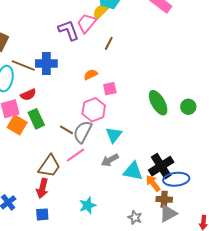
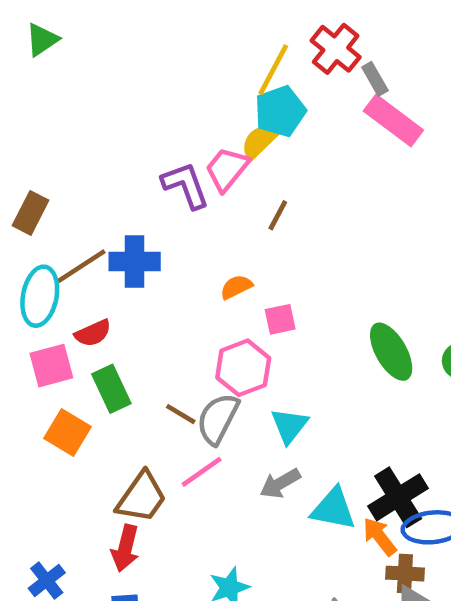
brown line: (23, 65) -> (81, 266), turned -55
orange square: (17, 125) -> (68, 433), moved

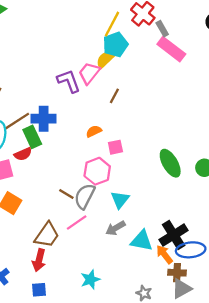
green rectangle: (111, 389) -> (32, 137), moved

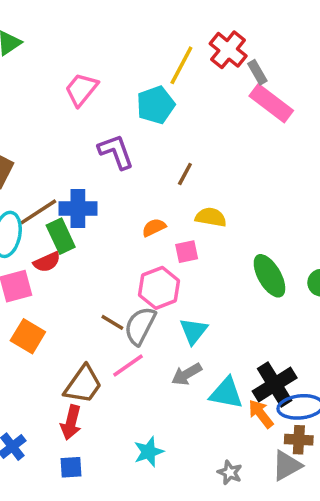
cyan pentagon: (115, 45) -> (156, 105), moved
yellow semicircle: (105, 59) -> (211, 217), moved, turned 54
pink trapezoid: (89, 73) -> (81, 89), moved
brown cross: (177, 273) -> (299, 440), moved

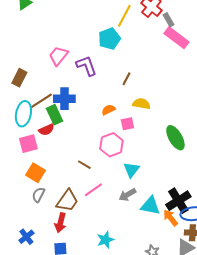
pink trapezoid: (81, 89) -> (58, 56), moved
gray semicircle: (140, 326) -> (38, 195), moved, size x0.7

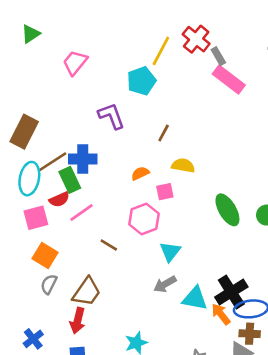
pink trapezoid: (58, 56) -> (75, 63), moved
brown rectangle: (19, 78) -> (24, 132), size x1.4
pink line: (93, 190) -> (81, 212), moved

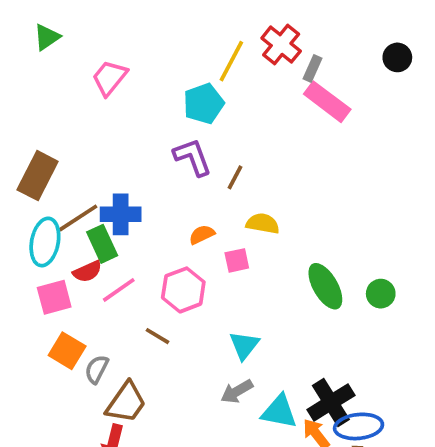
gray rectangle: (218, 56) -> (312, 69), turned 54
purple L-shape: (111, 116) -> (193, 157), moved
pink hexagon: (144, 219) -> (183, 290), moved
gray semicircle: (49, 284) -> (97, 369), moved

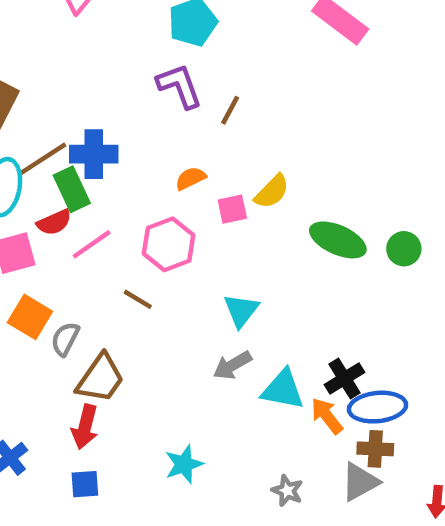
yellow semicircle: (263, 224) -> (272, 192), moved, turned 124
green ellipse: (325, 286) -> (338, 240), turned -36
black cross: (331, 402) -> (344, 378), size x0.7

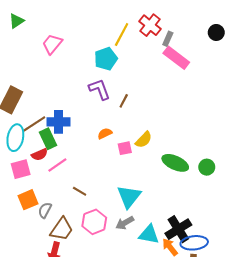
pink hexagon: (169, 244) -> (94, 222), moved
cyan triangle: (241, 310) -> (129, 197), size x1.4
orange square: (30, 317) -> (28, 200), turned 36
black cross: (344, 378) -> (178, 229), size x1.4

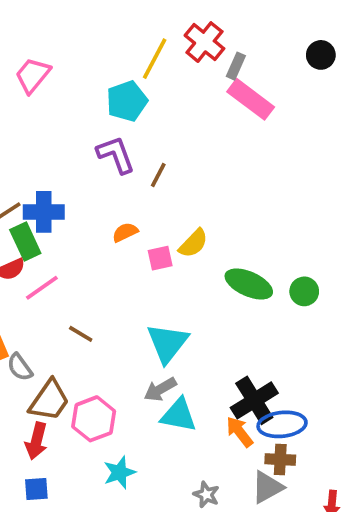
gray semicircle: (45, 210) -> (20, 367), turned -63
pink hexagon: (94, 222) -> (94, 419), moved
cyan triangle: (149, 234) -> (179, 415), moved

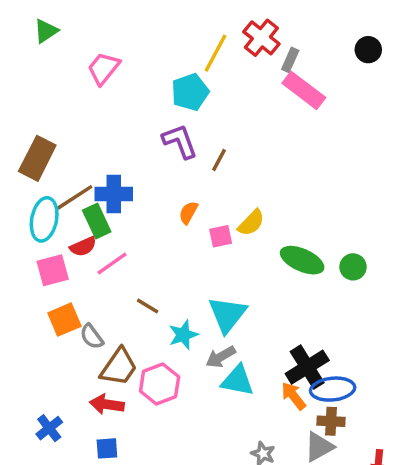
orange semicircle: (125, 232) -> (188, 213), turned -35
red arrow: (36, 441) -> (107, 404), turned 84
cyan star: (119, 472) -> (183, 335), moved

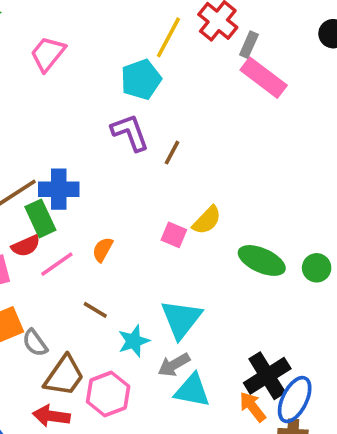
orange semicircle: (188, 213) -> (103, 250), moved
pink square: (221, 236) -> (174, 235), turned 35
blue ellipse: (333, 389) -> (295, 400), turned -57

